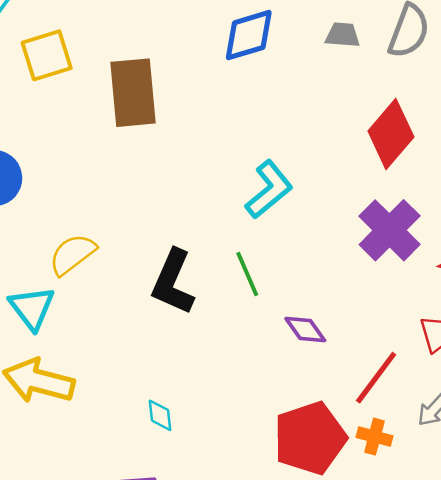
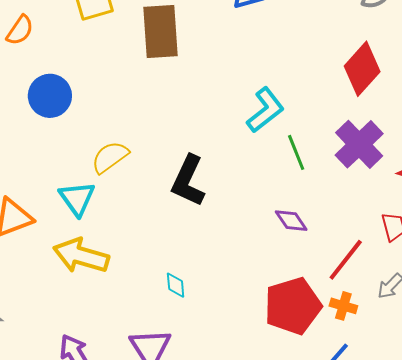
green line: (247, 274) -> (296, 152), moved

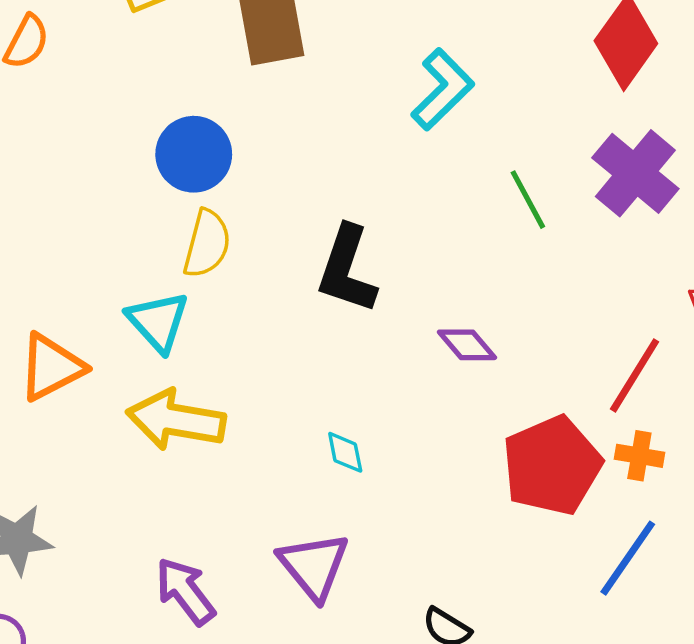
blue circle: (50, 96) -> (194, 154), moved
cyan L-shape: (265, 110) -> (442, 89), moved
yellow semicircle: (110, 157) -> (207, 244), turned 147
purple diamond: (291, 221) -> (467, 345), moved

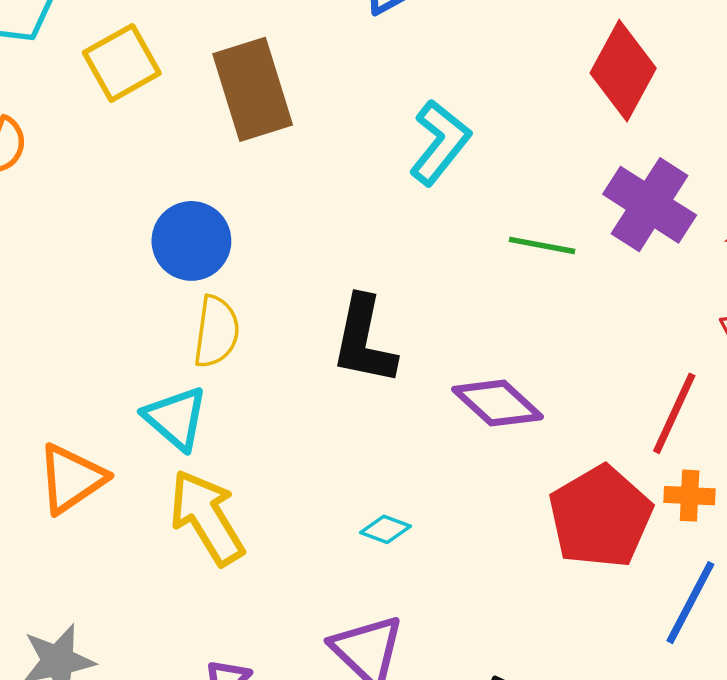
green line: (528, 200) -> (542, 245), turned -44
purple diamond: (467, 345) -> (498, 403), size x1.4
yellow arrow: (176, 420) -> (207, 517), turned 56
cyan diamond: (345, 452) -> (385, 529), turned -51

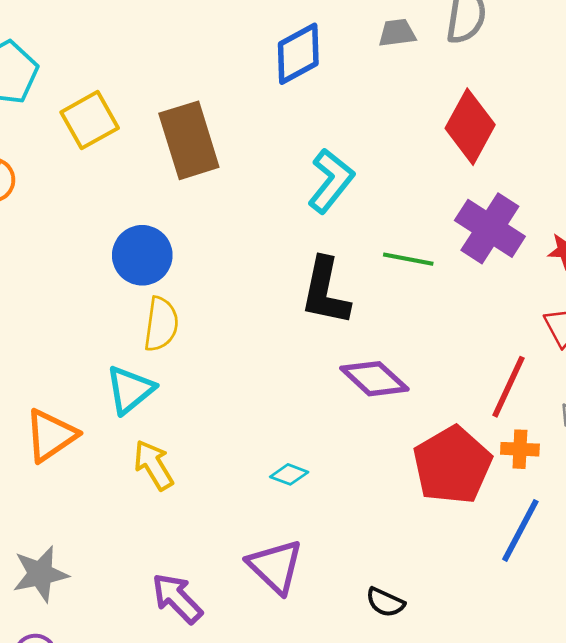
black L-shape: (364, 340) -> (325, 291), moved
cyan triangle: (176, 418) -> (130, 390), turned 40
yellow arrow: (207, 517) -> (154, 465), size x0.7

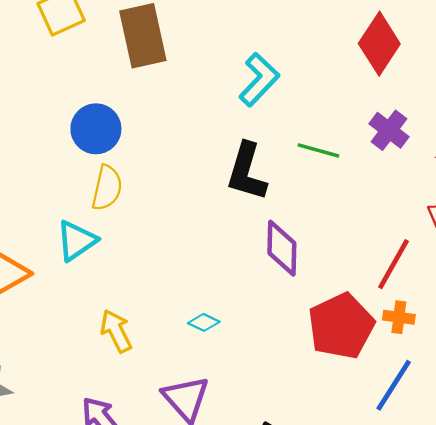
purple cross: (490, 228) -> (389, 130), size x0.7
purple diamond: (374, 379) -> (282, 248), turned 44
yellow arrow: (154, 465) -> (116, 331), moved

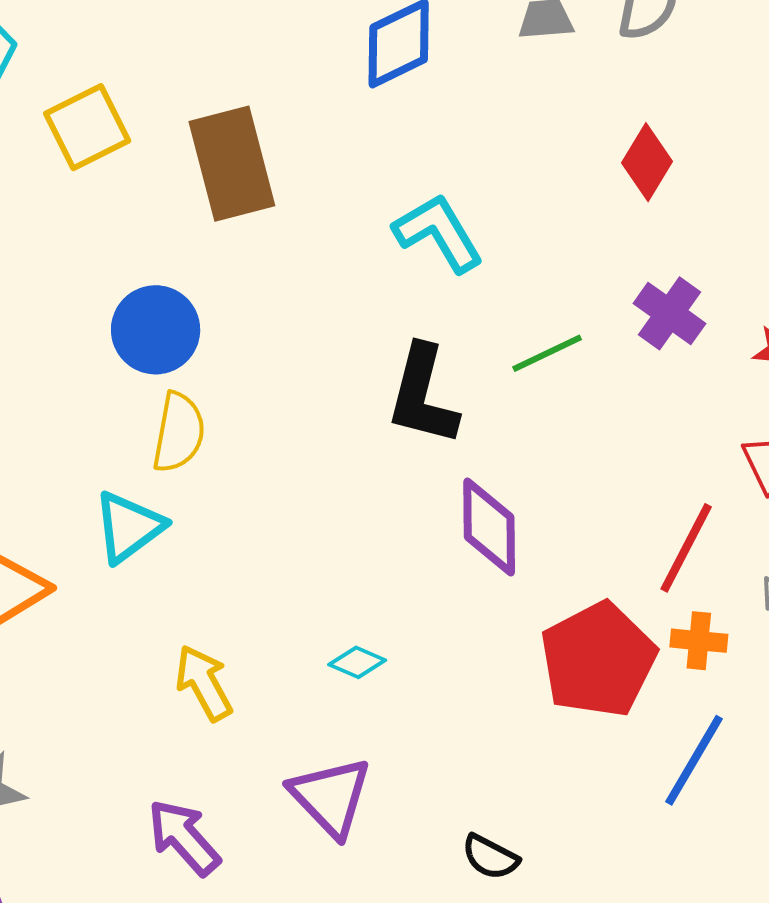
red diamond: (379, 44) -> (647, 162), size x0.7
cyan L-shape: (259, 79) -> (438, 233), turned -72
green line: (318, 150) -> (547, 353), turned -39

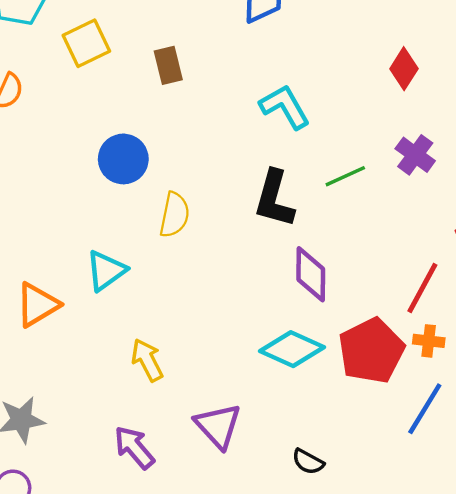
brown rectangle: (232, 164) -> (168, 65), size x0.6
yellow semicircle: (179, 432) -> (174, 215), moved
cyan diamond: (357, 662) -> (292, 349), moved, size x2.0

